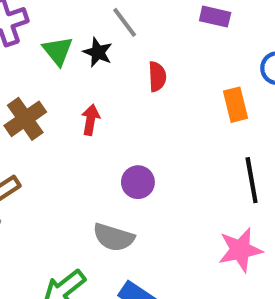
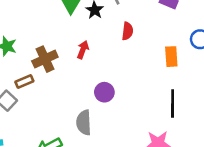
brown cross: (25, 119) -> (45, 59), moved
gray semicircle: (114, 237) -> (84, 123), turned 60

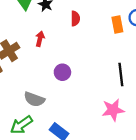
orange rectangle: (171, 57) -> (117, 24), moved
gray semicircle: (84, 123) -> (34, 99), moved, turned -60

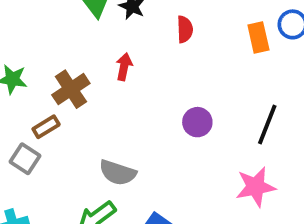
purple circle: (62, 72) -> (197, 122), moved
black line: (121, 74) -> (267, 124), turned 30

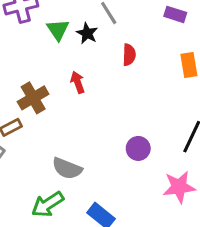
red arrow: (124, 67) -> (78, 82), turned -35
purple circle: (197, 122) -> (138, 148), moved

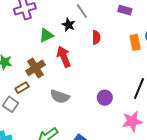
green triangle: (58, 30) -> (46, 35), moved, turned 42
red arrow: (78, 82) -> (64, 57), size x1.5
gray semicircle: (67, 168) -> (60, 97), moved

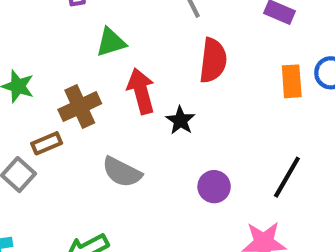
black star: (69, 25) -> (180, 120), moved
red semicircle: (96, 37) -> (213, 60), size x1.5

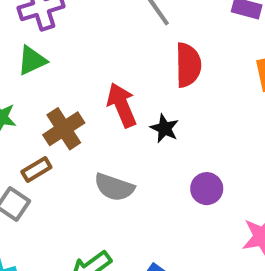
green triangle: (111, 42) -> (32, 60), moved

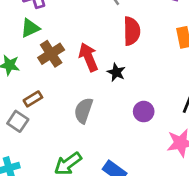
brown cross: (64, 129) -> (51, 54), moved
gray semicircle: (114, 187) -> (84, 110), turned 90

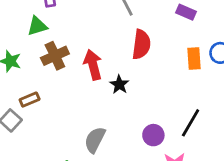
gray semicircle: (84, 110) -> (95, 140), moved
purple circle: (144, 112) -> (153, 135), moved

